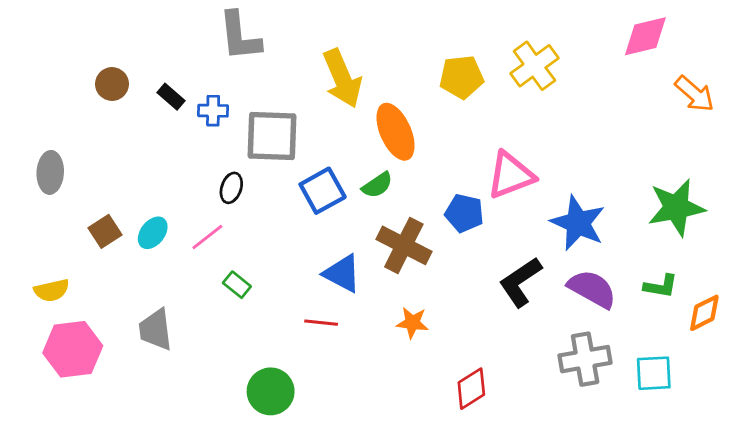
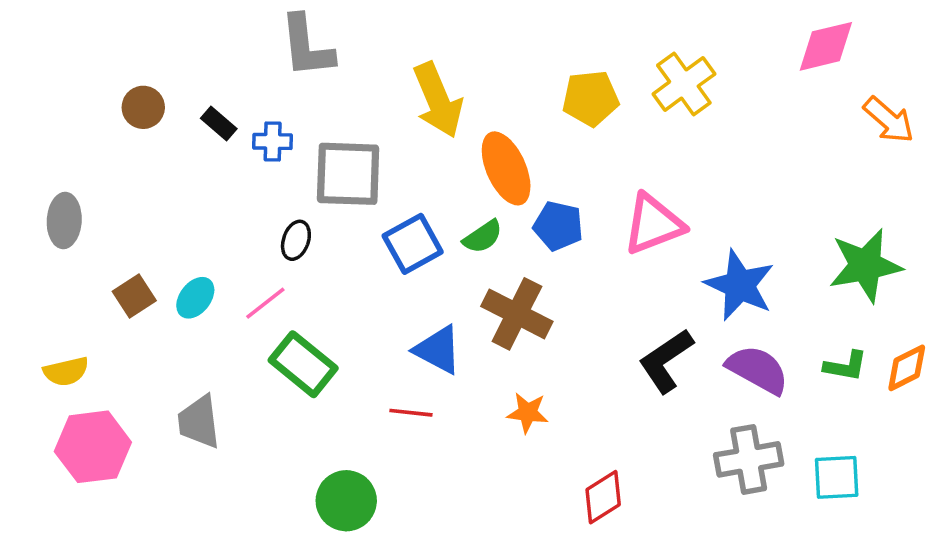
blue pentagon: (464, 213) -> (558, 226), moved
green rectangle: (237, 285) -> (303, 364), size x1.8
orange diamond: (704, 313) -> (907, 368), moved

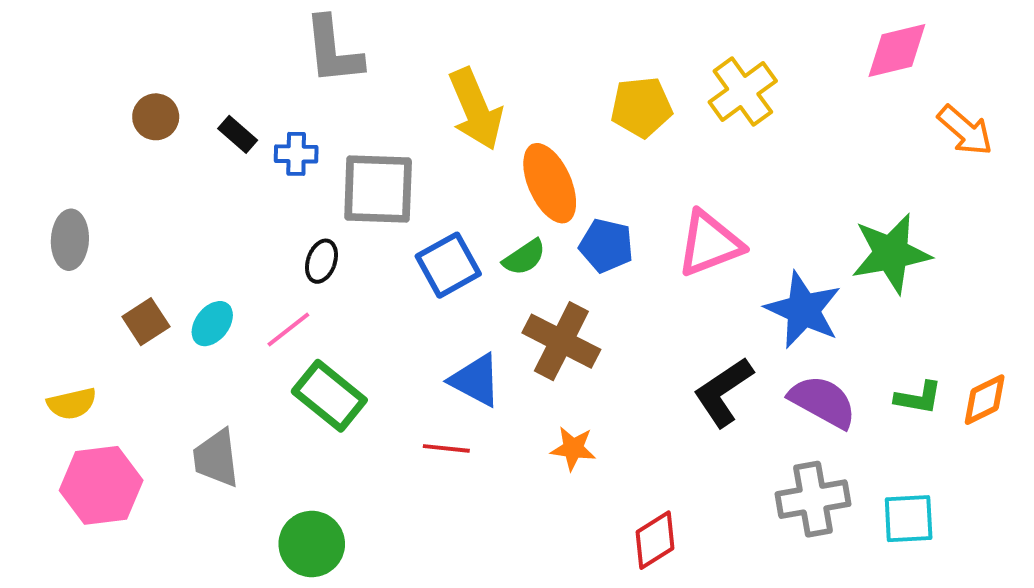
green star: (865, 265) -> (891, 253), moved
green circle: (346, 501) -> (312, 544), moved

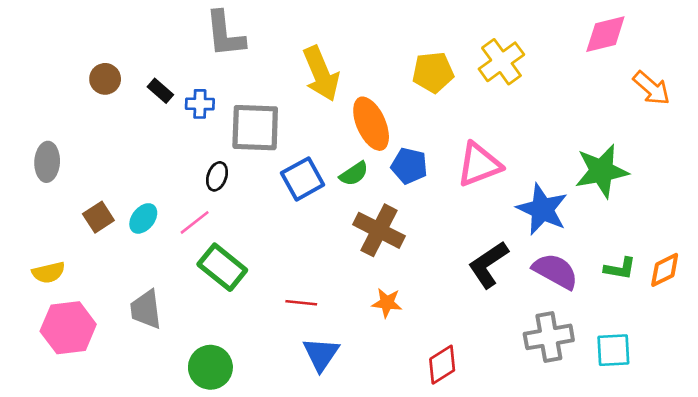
blue triangle: (476, 380) -> (321, 354), moved, turned 36

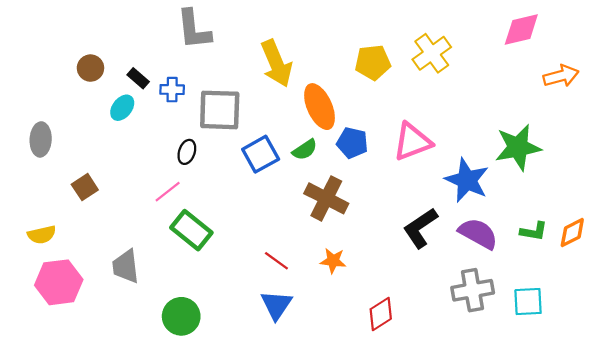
orange arrow: (652, 88) -> (561, 76), turned -56
cyan ellipse: (143, 218) -> (122, 108), moved
red line: (301, 303) -> (276, 261), moved, turned 30

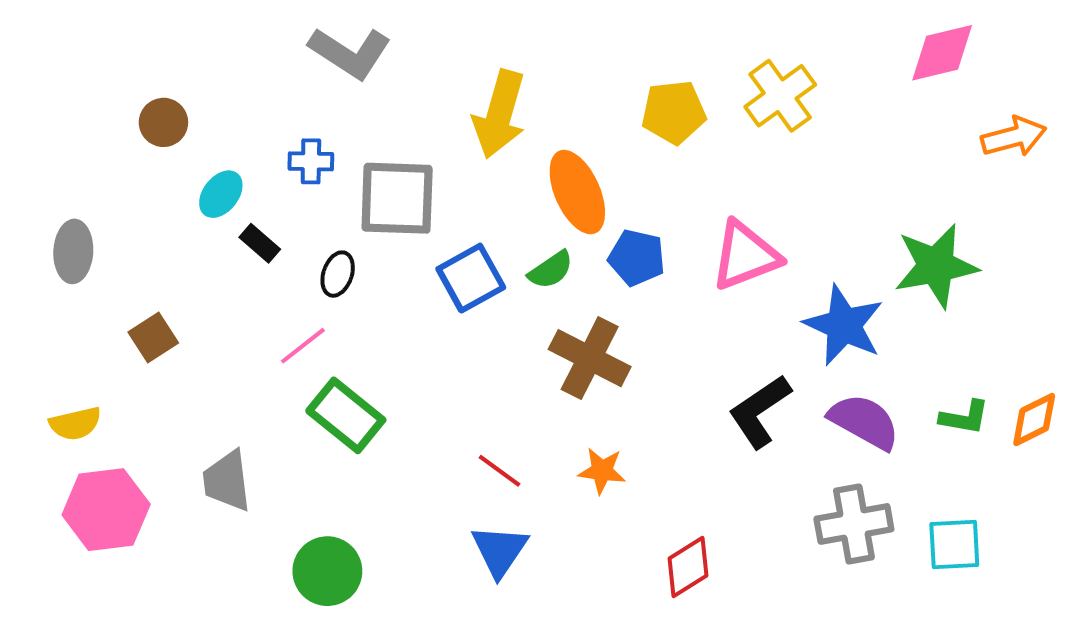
gray L-shape: (194, 29) -> (350, 53), turned -51
yellow arrow: (276, 63) -> (499, 114), turned 39
black rectangle: (138, 78) -> (260, 243), moved

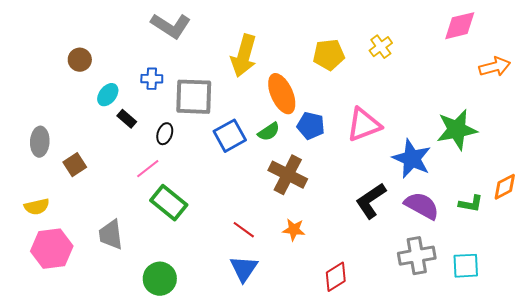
yellow cross: (780, 96) -> (381, 47), size x0.7
gray ellipse: (73, 251) -> (40, 142), moved
orange diamond: (1034, 419) -> (505, 187), moved

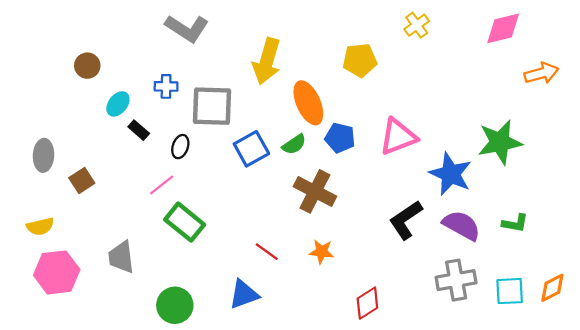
yellow cross: (381, 47) -> (417, 25), moved
orange diamond: (505, 187) -> (552, 288), moved
blue triangle: (244, 269) -> (244, 294), moved, turned 36

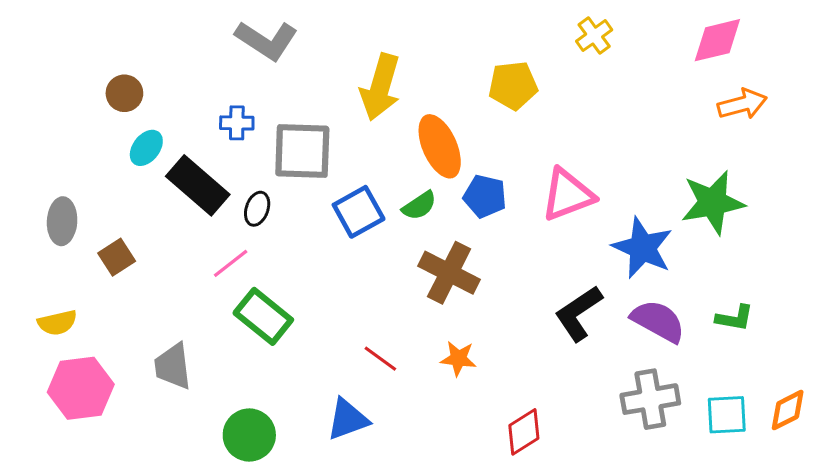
orange arrow: (541, 73) -> (742, 104), moved
cyan ellipse: (118, 104) -> (146, 148), moved
black rectangle: (139, 130) -> (198, 185), size x2.0

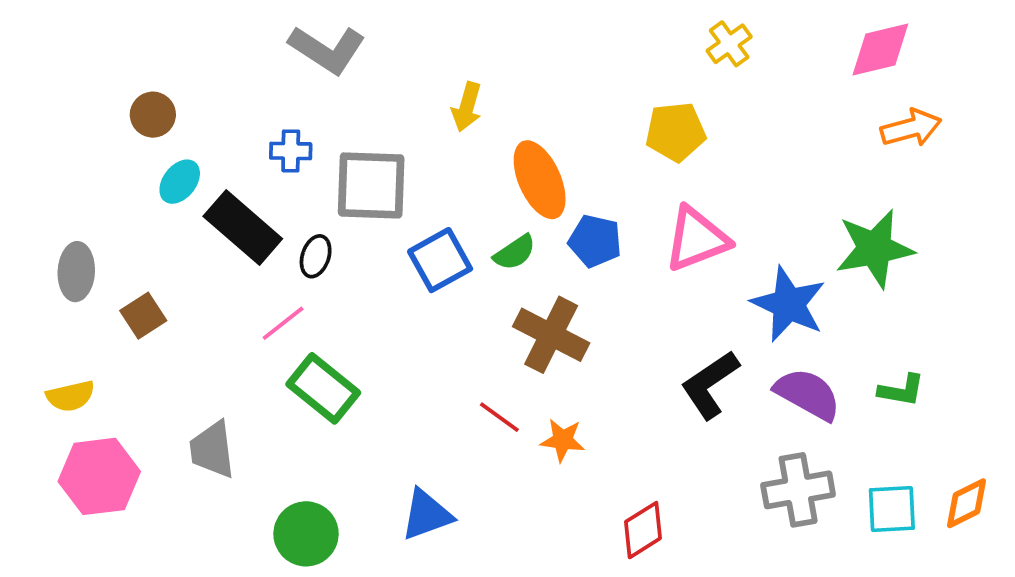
yellow pentagon: (513, 85) -> (676, 132), moved
yellow arrow: (380, 87) -> (467, 107), size x0.6
red line: (380, 359) -> (499, 417), moved

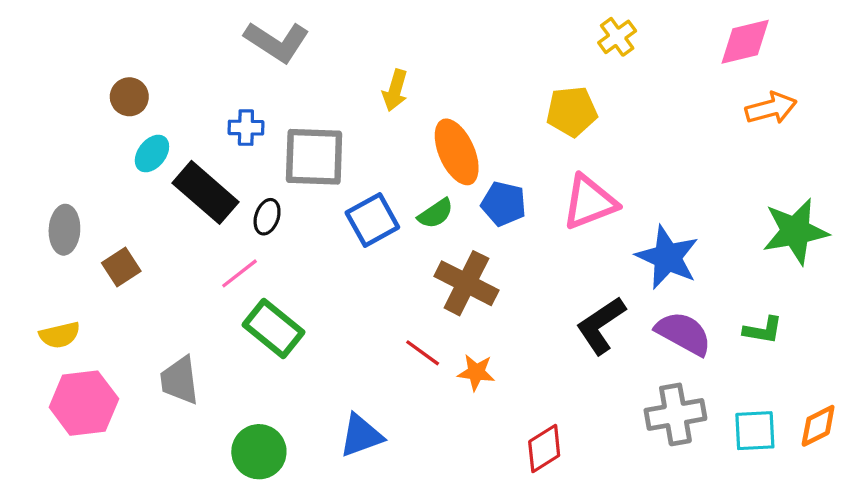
green star: (875, 249) -> (795, 231), moved

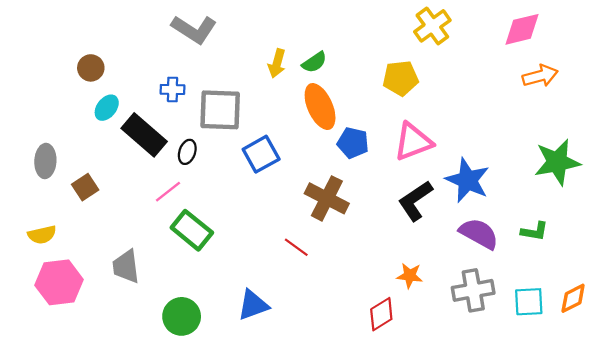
yellow cross: (617, 37) -> (432, 26), size x1.4
green semicircle: (436, 213) -> (314, 62), moved
black L-shape: (601, 325) -> (415, 201), moved
orange star: (476, 372) -> (410, 276), moved

